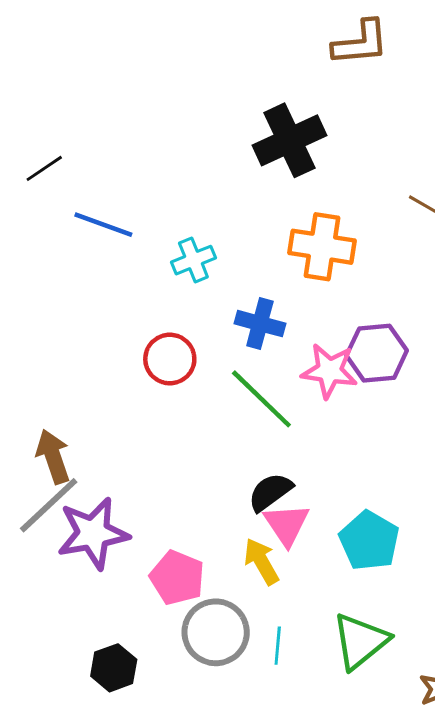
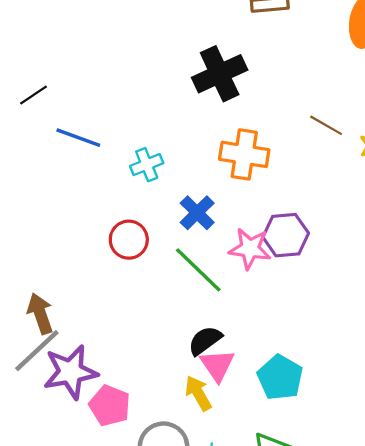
blue cross: (260, 324) -> (197, 213), turned 30
pink pentagon: (177, 578) -> (110, 406), moved

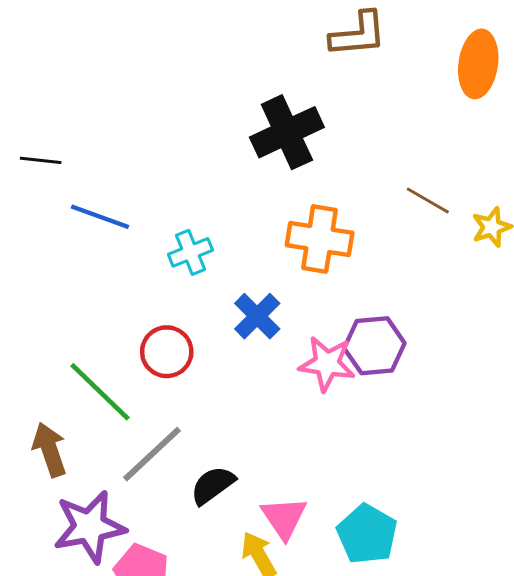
black line: (33, 95) -> (41, 160), turned 40
green line: (198, 270) -> (100, 392), moved
black semicircle: (205, 341) -> (213, 485), moved
gray line: (37, 351) -> (152, 454), moved

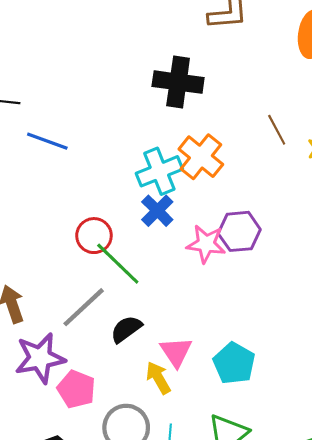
black cross: (287, 132) -> (178, 82), turned 33
brown line: (428, 200) -> (277, 130), turned 32
orange cross: (320, 239) -> (201, 157), turned 30
cyan cross: (190, 252) -> (159, 171), moved, size x1.5
green line: (100, 392) -> (118, 264), moved

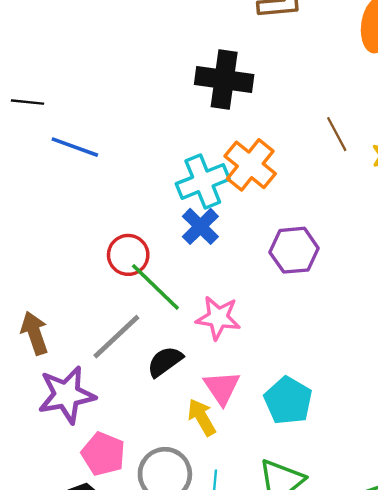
pink star: (206, 244) -> (218, 318), moved
pink pentagon: (76, 389) -> (103, 454), moved

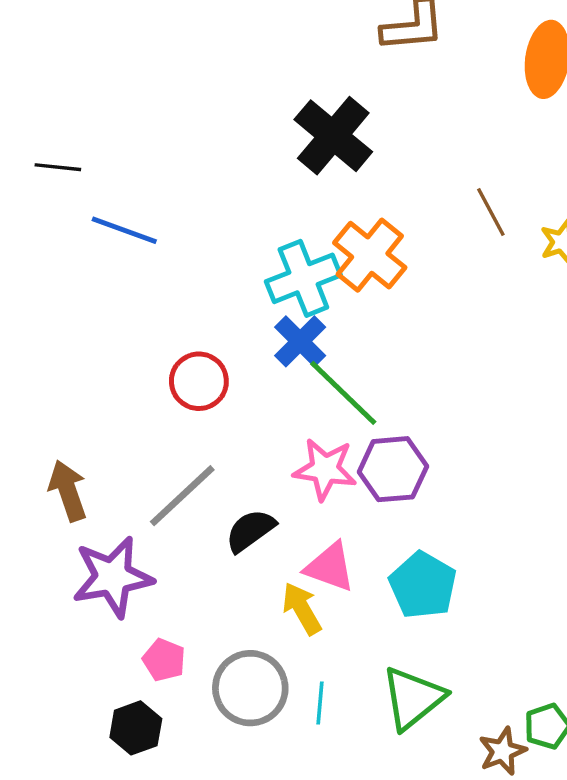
black cross: (224, 80) -> (333, 136), turned 32
purple hexagon: (294, 250) -> (393, 469), moved
green line: (155, 287) -> (343, 393), moved
pink triangle: (222, 388) -> (330, 567), turned -36
pink pentagon: (103, 454) -> (164, 660), size x0.7

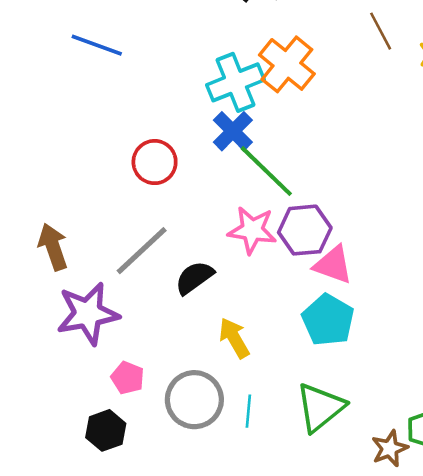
pink triangle: (330, 567) -> (333, 265), moved

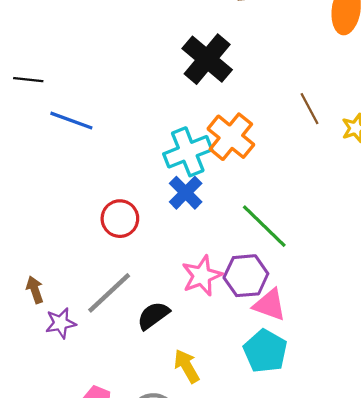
green line: (266, 171) -> (264, 226), moved
pink star: (252, 230) -> (202, 276), turned -30
brown arrow: (53, 247) -> (35, 290), size x0.7
purple star: (88, 314) -> (61, 323), moved, size x0.6

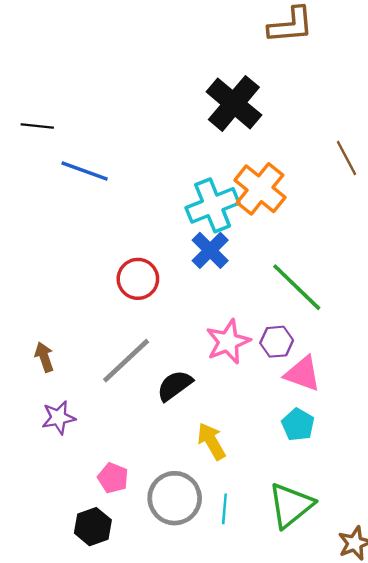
purple hexagon: (246, 276) -> (277, 342), size x0.7
purple star: (61, 323) -> (58, 418), moved
cyan pentagon: (265, 351) -> (298, 425), size x0.7

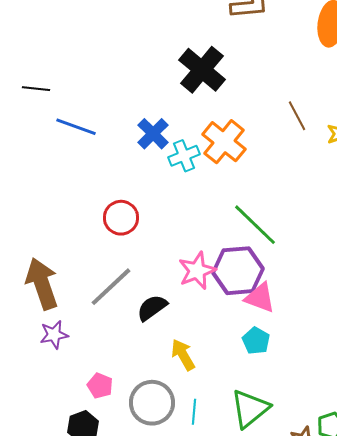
cyan cross: (213, 205) -> (184, 156), size x0.7
blue cross: (210, 250) -> (153, 134), moved
purple hexagon: (277, 342) -> (238, 271), size x1.8
brown arrow: (44, 357) -> (42, 284), size x2.0

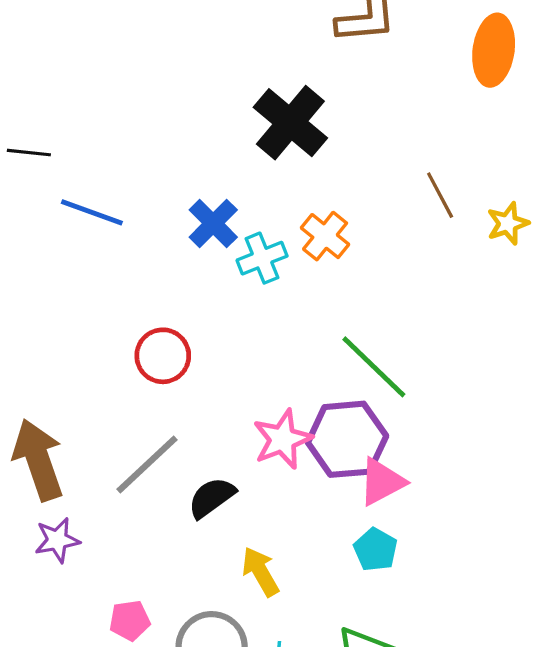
orange cross: (224, 142) -> (325, 236), size x0.7
pink triangle: (260, 298) -> (382, 482), turned -48
pink pentagon: (100, 386) -> (130, 620), turned -30

